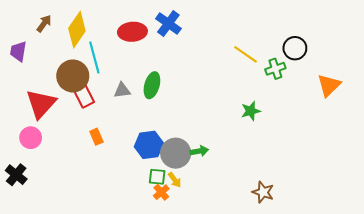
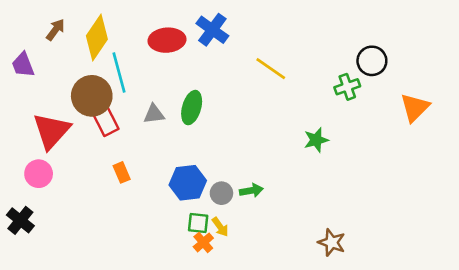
purple trapezoid: (18, 51) -> (23, 65), turned -30
yellow line: (246, 54) -> (271, 69), moved
gray circle: (176, 153) -> (221, 193), size x0.6

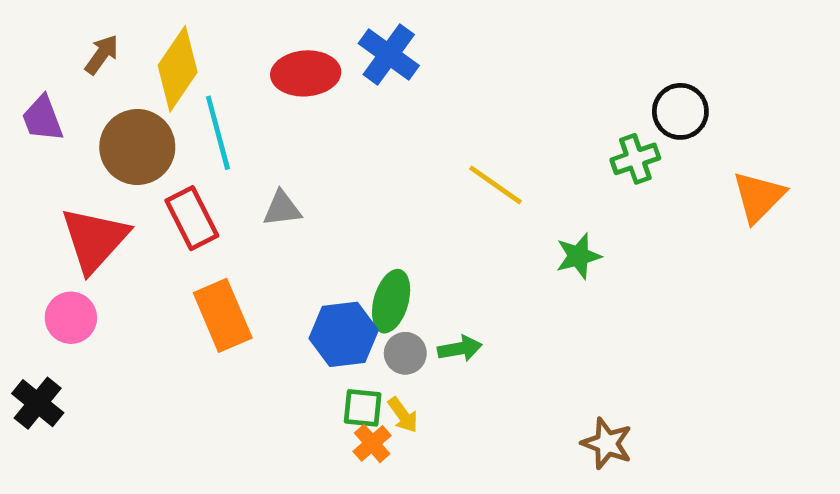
yellow line: (271, 69) -> (495, 185), moved
brown circle: (92, 96) -> (137, 147), moved
green ellipse: (192, 108) -> (391, 301), moved
orange rectangle: (122, 172) -> (223, 315), size x1.8

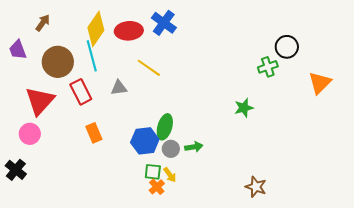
yellow diamond: (178, 69) -> (96, 29), moved
yellow line: (495, 185) -> (149, 68), moved
orange rectangle: (223, 315) -> (94, 133), size x0.7

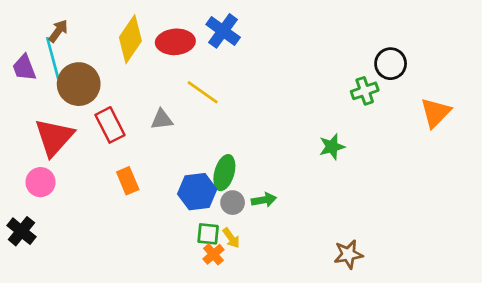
cyan line: (92, 56) -> (53, 58), moved
brown star: (256, 187) -> (348, 254), turned -30

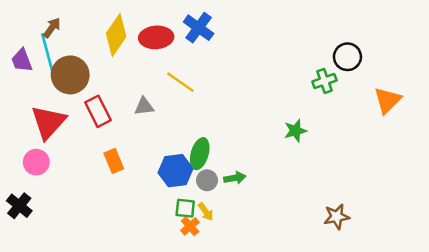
brown star: (348, 254) -> (337, 217), moved

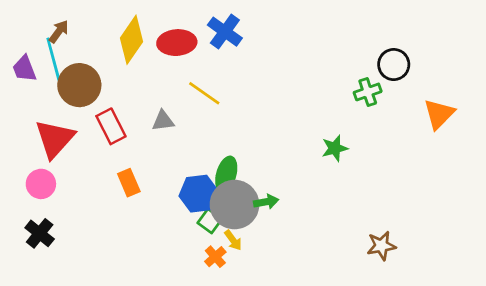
gray circle: (207, 180) -> (234, 205), size x2.0
black cross: (19, 206) -> (40, 233), moved
green square: (185, 208) -> (210, 221), moved, turned 30

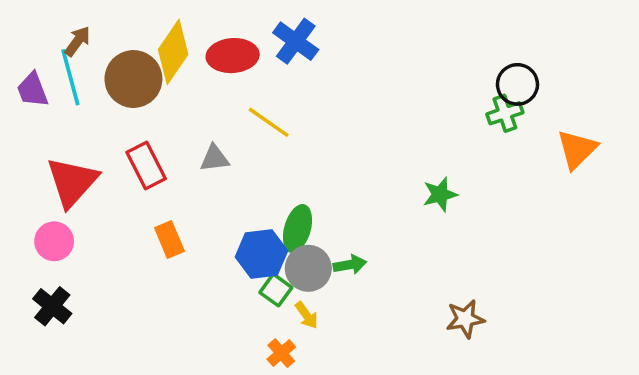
brown circle: (79, 85) -> (133, 79), moved
green cross: (368, 92) -> (505, 113), moved
gray circle: (234, 205) -> (308, 268), size x0.7
brown star: (381, 246) -> (465, 319), moved
orange cross: (215, 257) -> (281, 353), moved

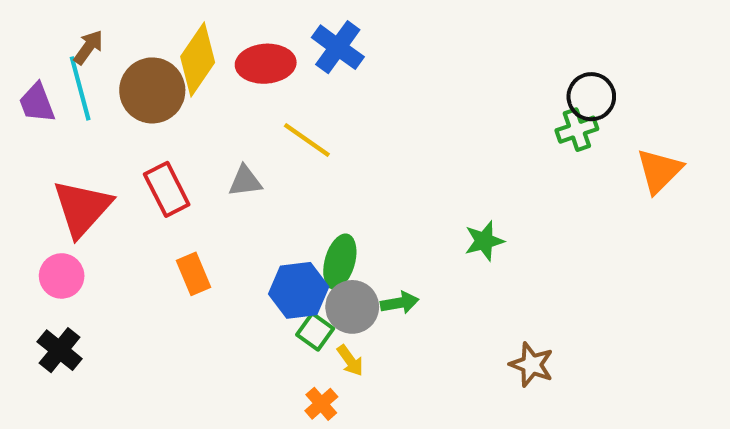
green star: (440, 194) -> (484, 241), moved
brown star: (465, 319) -> (532, 365), turned 30

